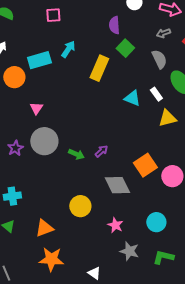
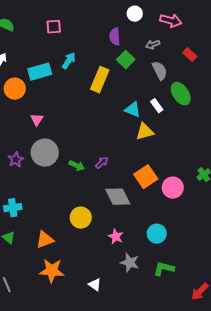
gray arrow: (163, 33) -> (153, 45), moved
yellow triangle: (167, 118) -> (145, 132), moved

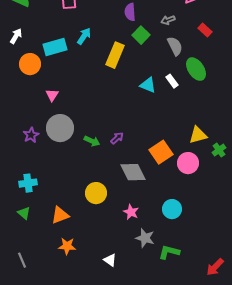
yellow triangle: (145, 132) -> (198, 135), moved
green L-shape: (164, 269) -> (169, 252), moved
orange star: (52, 271) -> (67, 246), size x0.7

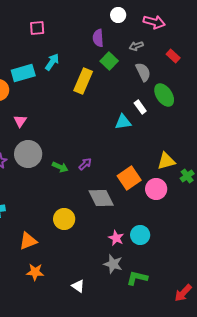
cyan triangle: (148, 85) -> (123, 122), moved, turned -30
pink star: (131, 212) -> (116, 238), moved

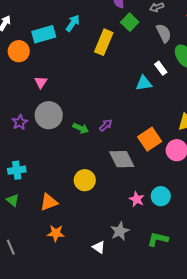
gray star: (113, 264) -> (120, 231), moved, turned 30

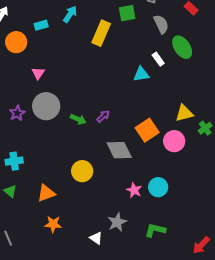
green square: (130, 22) -> (127, 13), turned 36
cyan rectangle: (44, 34) -> (41, 25), size x0.6

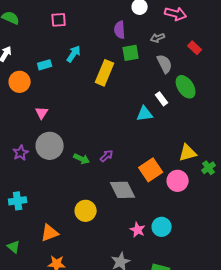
green triangle: (10, 191) -> (14, 247), moved

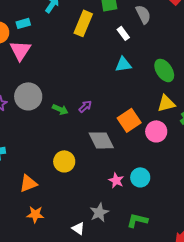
cyan rectangle: (45, 65) -> (23, 23), moved
green ellipse: (186, 87) -> (164, 70), moved
white rectangle: (162, 99) -> (123, 33), moved
pink triangle: (42, 113) -> (20, 50), moved, size x1.6

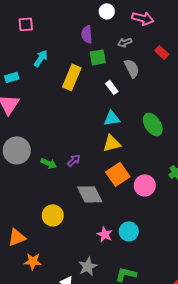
yellow triangle: (166, 103) -> (112, 143), moved
orange star: (35, 214) -> (33, 261), moved

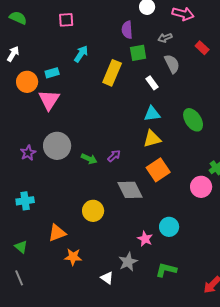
pink circle: (145, 185) -> (201, 187), moved
pink star: (105, 234) -> (145, 239), moved

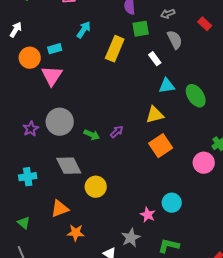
cyan triangle: (152, 114) -> (167, 86), moved
gray diamond: (130, 190) -> (69, 166), moved

